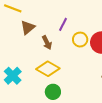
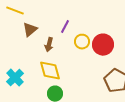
brown arrow: (47, 43) -> (49, 45), turned 40
yellow diamond: (48, 69) -> (50, 71), turned 45

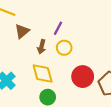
yellow circle: (82, 42) -> (64, 48), moved
red circle: (103, 45) -> (83, 77), moved

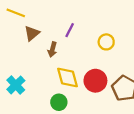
yellow circle: (64, 48) -> (106, 42), moved
yellow diamond: (43, 73) -> (67, 77), moved

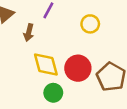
green circle: (59, 102) -> (53, 93), moved

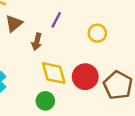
green circle: (53, 93) -> (45, 101), moved

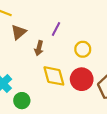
yellow circle: (97, 33) -> (83, 49), moved
green circle: (45, 101) -> (22, 101), moved

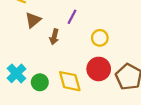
yellow diamond: (54, 76) -> (70, 81), moved
green circle: (22, 101) -> (40, 82), moved

